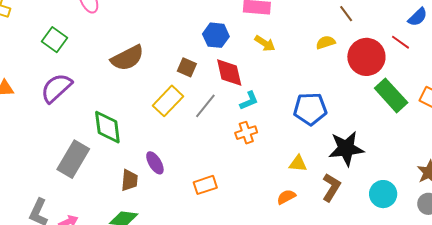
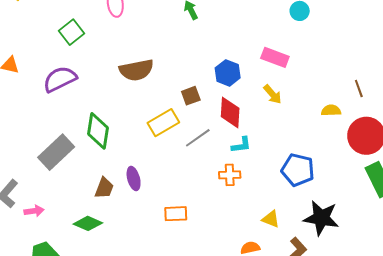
brown square: (187, 67) -> (191, 96), turned 30

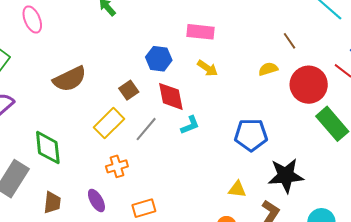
orange cross: (230, 175) -> (117, 166), moved
purple ellipse: (134, 178) -> (96, 200), moved
brown trapezoid: (104, 188) -> (52, 202), moved

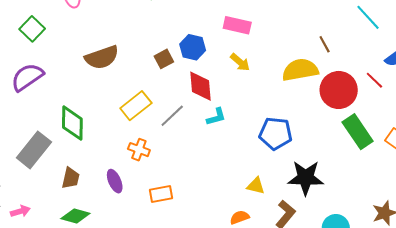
yellow semicircle: (268, 69) -> (300, 70), size x1.8
brown square: (129, 90) -> (164, 59), moved
orange cross: (117, 166) -> (139, 150), turned 30

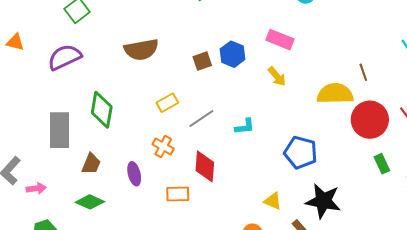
red diamond: (201, 86) -> (205, 166), moved
yellow rectangle: (136, 106) -> (167, 103), size x0.7
green rectangle: (358, 132) -> (382, 164), size x0.6
gray rectangle: (34, 150) -> (59, 130), turned -48

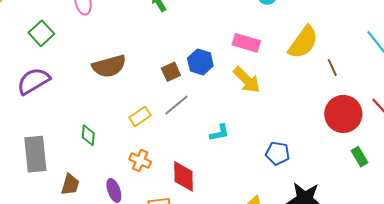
yellow arrow: (277, 76) -> (247, 80), size x1.4
yellow semicircle: (335, 94) -> (303, 42), moved, turned 132
green diamond: (102, 110) -> (88, 135), moved, size x0.6
gray line: (201, 118) -> (177, 105), moved
blue pentagon: (301, 152) -> (278, 153), size x0.7

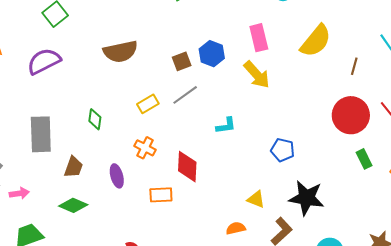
pink rectangle: (246, 43) -> (259, 38), turned 56
brown line: (332, 67) -> (354, 66), moved, turned 36

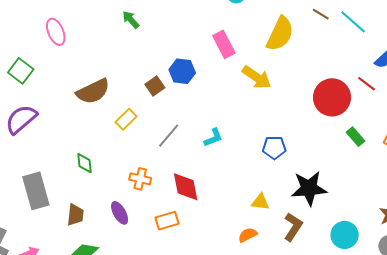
brown line: (354, 66) -> (321, 14), moved, turned -60
yellow arrow: (257, 75) -> (257, 77), moved
gray line: (185, 95) -> (169, 136), moved
yellow rectangle: (148, 104) -> (126, 119), moved

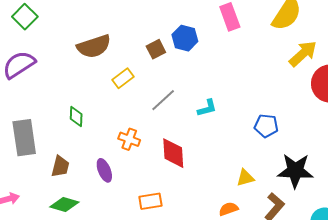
yellow arrow: (257, 77) -> (303, 54), moved, turned -84
yellow triangle: (260, 202) -> (245, 178), turned -30
orange rectangle: (167, 221) -> (150, 201), moved

